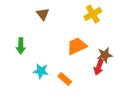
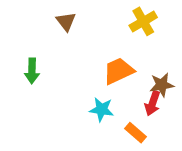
cyan star: (41, 71) -> (102, 109), moved
orange rectangle: (65, 79) -> (135, 133), moved

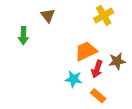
green arrow: (32, 71) -> (23, 36), moved
red arrow: (152, 103) -> (97, 69), moved

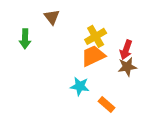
yellow cross: (104, 15) -> (96, 36), moved
red arrow: (97, 69) -> (126, 50), moved

